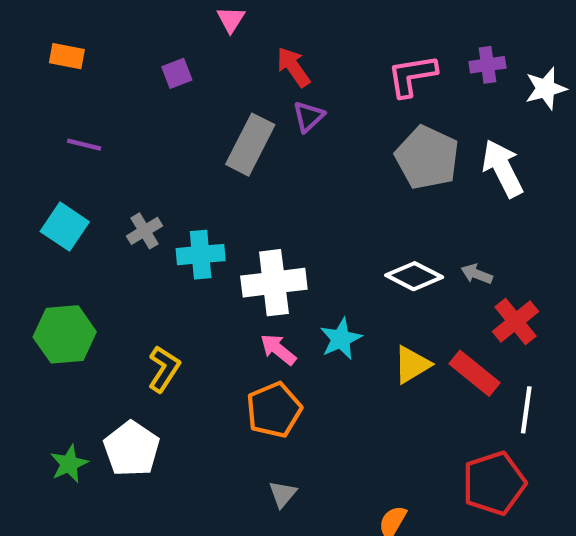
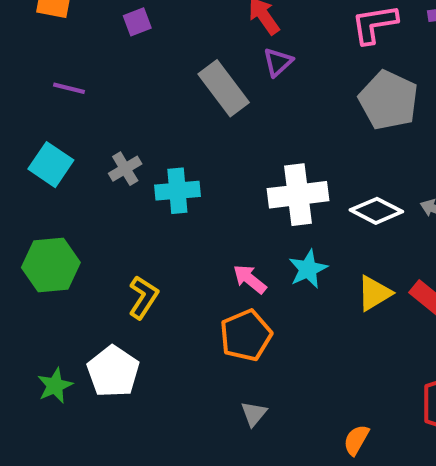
purple square: (177, 73) -> (137, 22), moved
gray rectangle: (250, 145) -> (224, 88), turned -64
white cross: (274, 283) -> (298, 195), moved

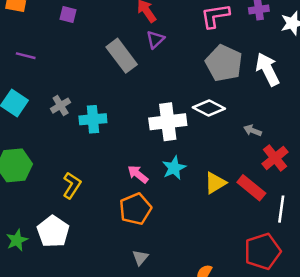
purple square: (137, 22) -> (68, 15), turned 35
white diamond: (376, 211) -> (209, 108), moved

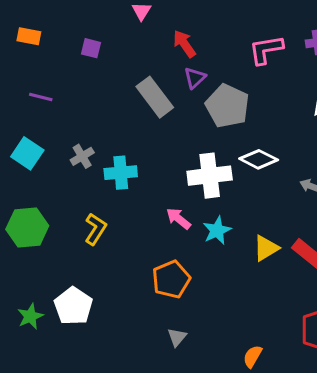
gray pentagon: (224, 63) -> (227, 106), moved
pink arrow: (138, 174) -> (178, 219), moved
yellow L-shape: (72, 185) -> (96, 229), moved

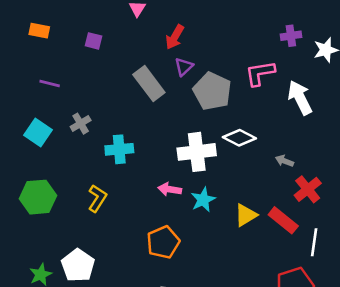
red arrow: (184, 44) -> (175, 37), turned -115
pink L-shape: (266, 50) -> (260, 73), moved
gray cross: (82, 156) -> (81, 124), moved
pink arrow: (178, 219) -> (170, 189), turned -30

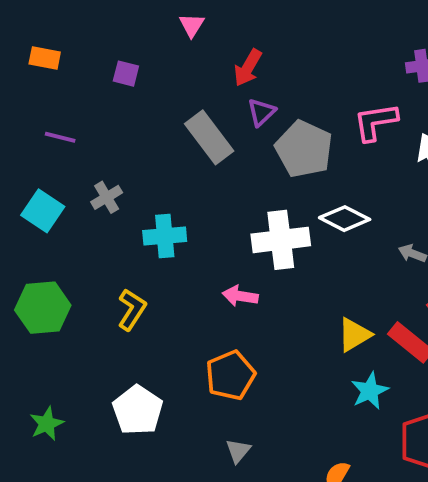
cyan star: (203, 200) -> (370, 391), moved
white pentagon: (78, 265) -> (138, 410), moved

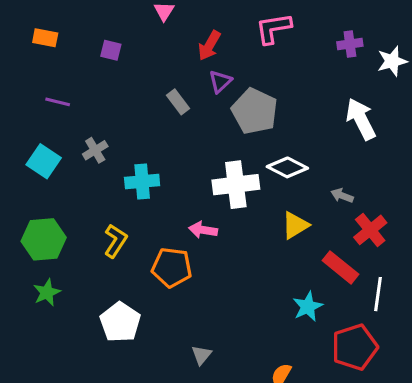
pink L-shape: (376, 122) -> (273, 28), moved
gray rectangle: (209, 137) -> (178, 102), size x0.6
yellow triangle: (354, 335) -> (295, 225), moved
orange pentagon: (230, 375) -> (172, 267), moved, turned 30
green star: (47, 424) -> (47, 292), moved

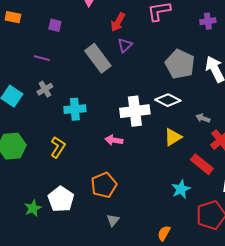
purple line: (58, 102) -> (42, 58), moved
gray rectangle: (178, 102) -> (98, 58), size x1.8
gray pentagon: (255, 111) -> (180, 64), moved
orange pentagon: (172, 267) -> (104, 185), moved, turned -30
green star: (47, 292) -> (33, 208), moved

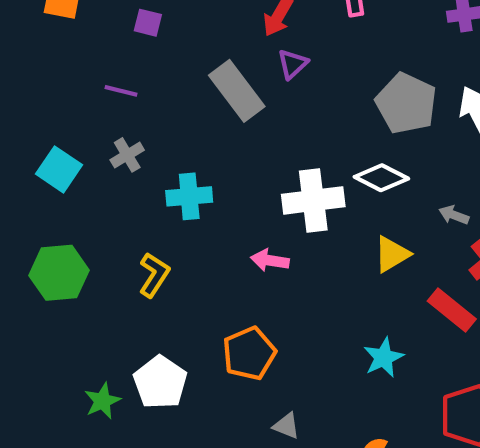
cyan star: (181, 189) -> (384, 358), moved
gray triangle: (113, 220) -> (286, 426), moved, turned -48

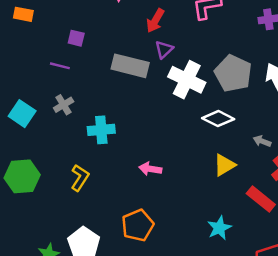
purple square: (148, 23) -> (76, 38), moved
gray rectangle: (237, 91) -> (130, 66), turned -39
white cross: (313, 200) -> (187, 80), moved, turned 33

